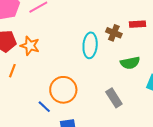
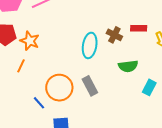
orange line: (12, 71) -> (21, 66), moved
gray rectangle: (114, 98) -> (90, 86), moved

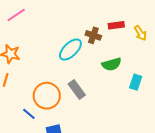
cyan ellipse: (90, 45) -> (70, 50), turned 45

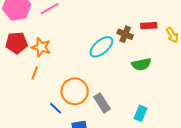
cyan rectangle: (136, 82) -> (140, 113), moved
gray rectangle: (77, 89) -> (102, 103), moved

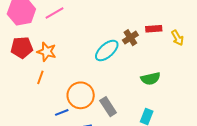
brown cross: (125, 34) -> (130, 38), turned 35
green semicircle: (141, 64) -> (150, 79), moved
blue line: (56, 108) -> (62, 112), turned -64

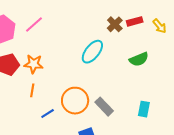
brown cross: (130, 38) -> (115, 24), moved
green semicircle: (150, 79) -> (139, 59), moved
blue line: (62, 112) -> (48, 113), moved

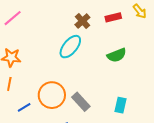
brown cross: (115, 24) -> (82, 21), moved
yellow arrow: (159, 26) -> (140, 11), moved

